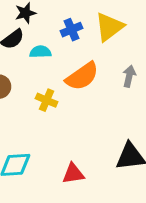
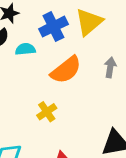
blue cross: (71, 30) -> (53, 27), size x1.4
yellow cross: (47, 100) -> (47, 112), moved, turned 36

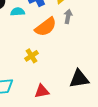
gray arrow: (110, 67) -> (68, 16), moved

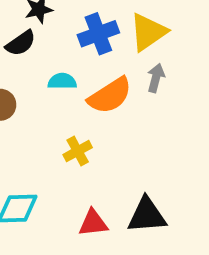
cyan semicircle: (18, 12) -> (62, 81), moved
black triangle: (79, 79) -> (147, 215), moved

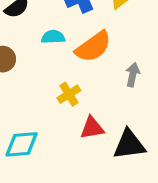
gray arrow: (156, 78) -> (133, 75), moved
red triangle: (93, 223) -> (92, 128), moved

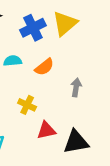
orange semicircle: (93, 47) -> (44, 67), size x0.7
yellow cross: (69, 94) -> (27, 105), turned -30

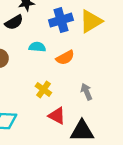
gray arrow: (76, 87) -> (86, 92), moved, turned -42
red triangle: (46, 130) -> (57, 116), turned 30

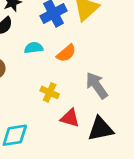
gray arrow: (86, 92) -> (97, 85), size x1.5

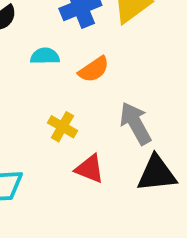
black triangle: (101, 129) -> (157, 174), moved

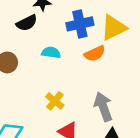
orange semicircle: (94, 69) -> (95, 53), moved

